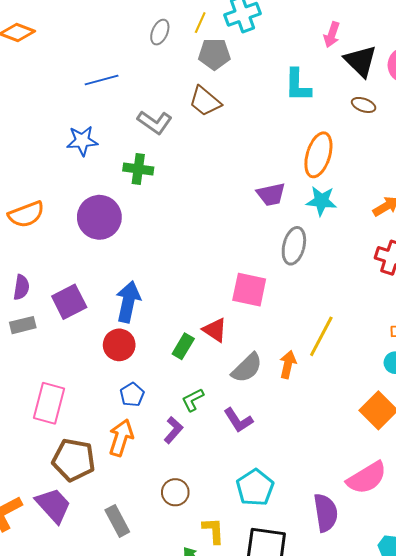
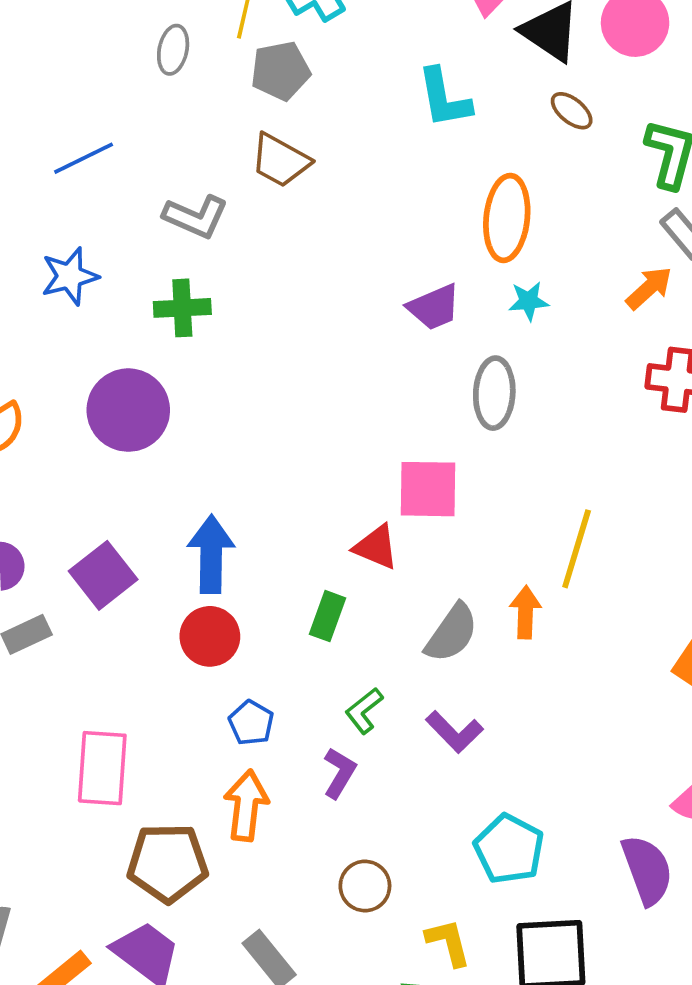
brown ellipse: (364, 105) -> (572, 111), turned 30
cyan star: (321, 201) -> (529, 301), size x0.7
red triangle: (215, 330) -> (376, 547), moved

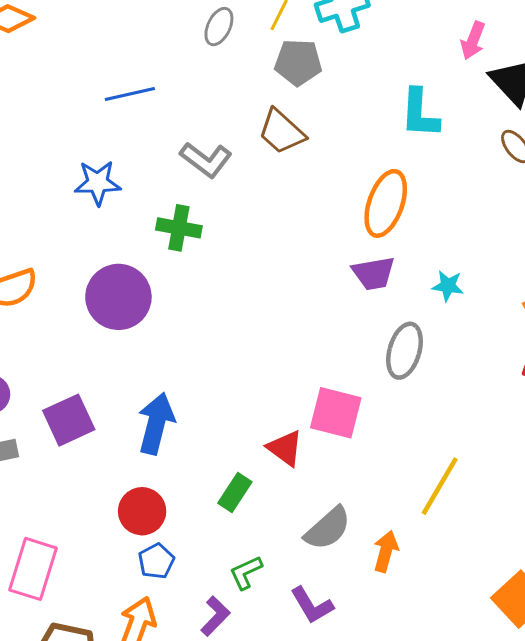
orange ellipse: (507, 218) -> (386, 203), moved
orange arrow: (525, 612) -> (386, 551), moved
red circle: (210, 636) -> (142, 511), moved

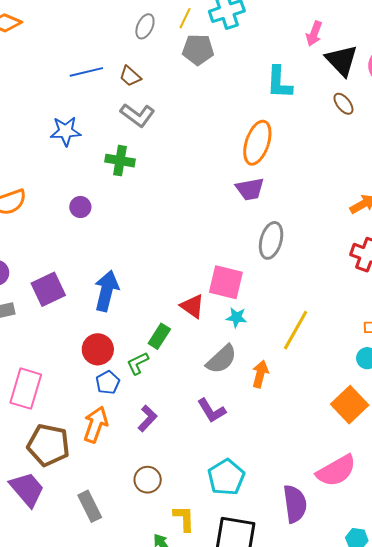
brown trapezoid: (282, 132) -> (130, 76), moved, size x0.7
cyan star: (448, 286) -> (236, 317), moved
purple circle: (118, 297) -> (80, 207), size x0.5
green L-shape: (246, 572) -> (138, 363), moved

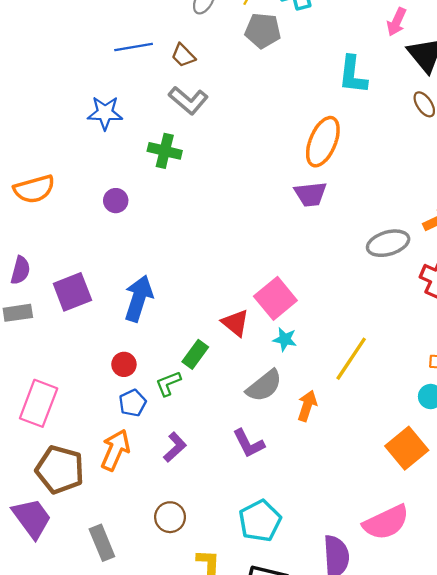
gray ellipse: (271, 240) -> (388, 243), moved, turned 54
pink square: (226, 282) -> (275, 298), turned 33
red circle: (98, 349) -> (124, 364), size x0.7

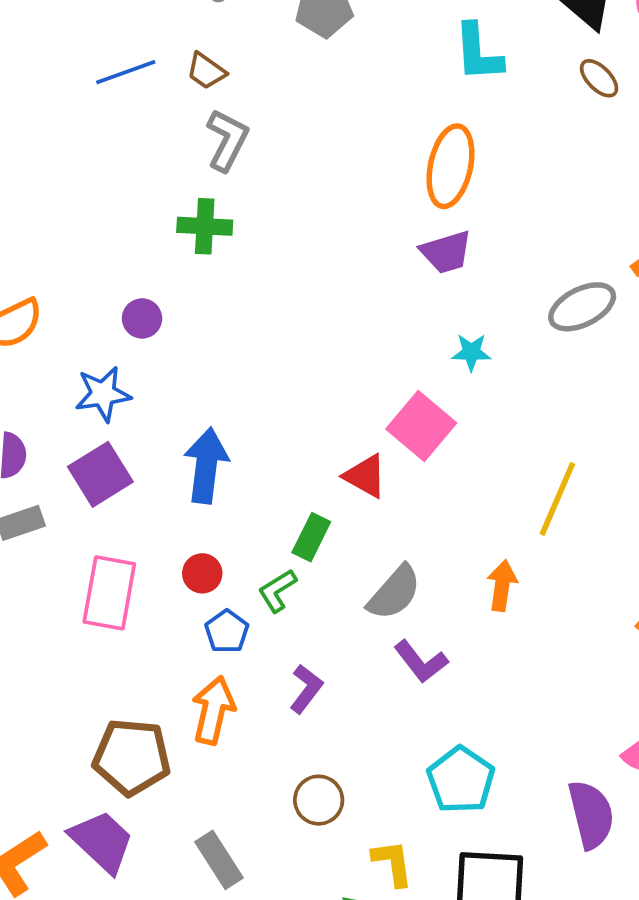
gray L-shape: (188, 100) -> (227, 140), turned -93
blue star: (105, 113) -> (103, 394), moved
cyan star: (285, 339) -> (471, 352), moved
gray semicircle: (264, 386) -> (394, 593), moved
pink rectangle: (39, 403) -> (109, 593), moved

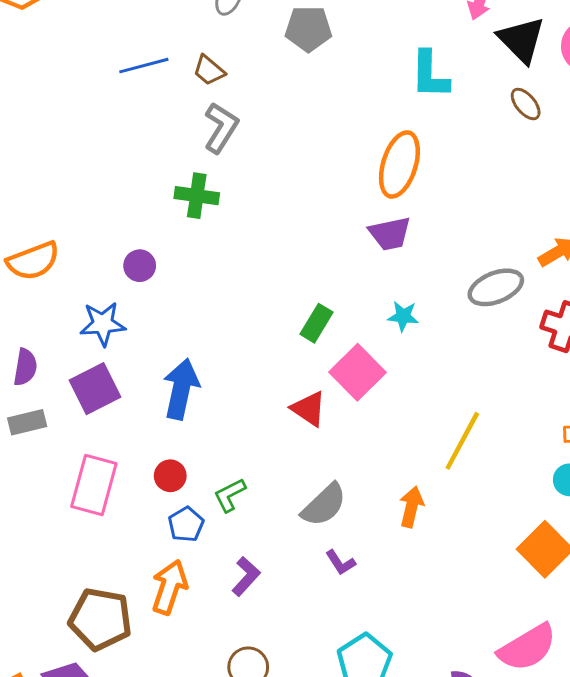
green rectangle: (311, 537) -> (317, 323), moved
purple L-shape: (421, 662) -> (341, 563), size x0.7

